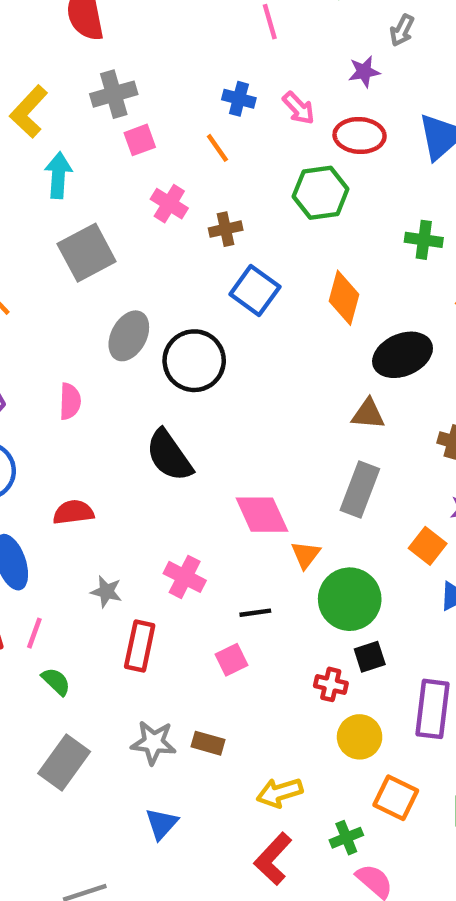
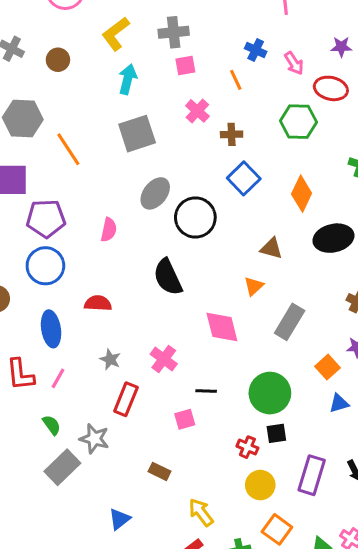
brown triangle: (368, 414) -> (271, 248), moved
orange triangle: (306, 555) -> (254, 286), moved
green semicircle: (56, 681) -> (52, 425), moved
gray star: (153, 743) -> (94, 439), moved
yellow arrow: (280, 793) -> (201, 512), turned 60

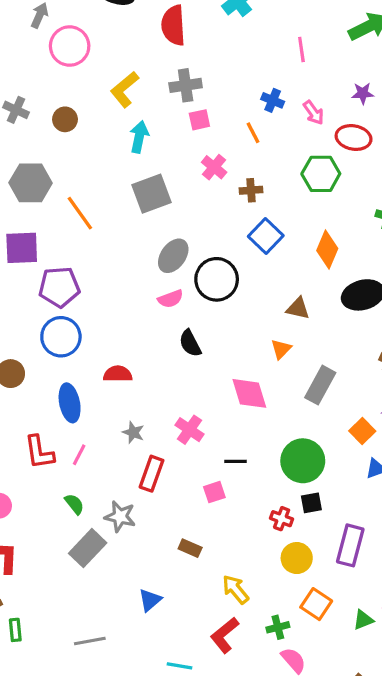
pink semicircle: (109, 230) -> (171, 299), moved, turned 60
black semicircle: (168, 277) -> (190, 343), size x0.7

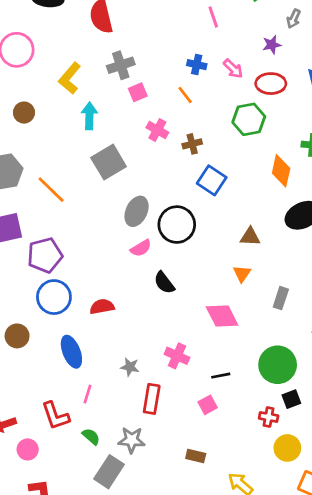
orange diamond: (327, 249) -> (281, 171), moved
red semicircle: (118, 374) -> (102, 307), moved
gray rectangle: (320, 385) -> (281, 298), size x0.7
red L-shape: (39, 452) -> (55, 416), moved

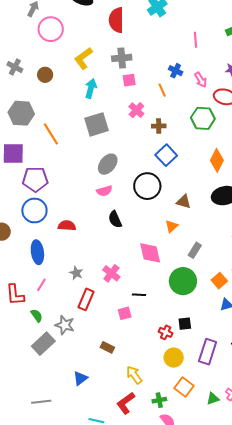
black circle: (177, 225) -> (147, 186), moved
green circle: (278, 365) -> (183, 281), moved

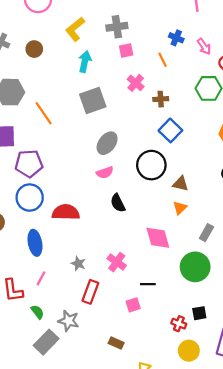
brown triangle: (184, 202) -> (181, 184), moved
red semicircle: (67, 226) -> (66, 212), size x1.4

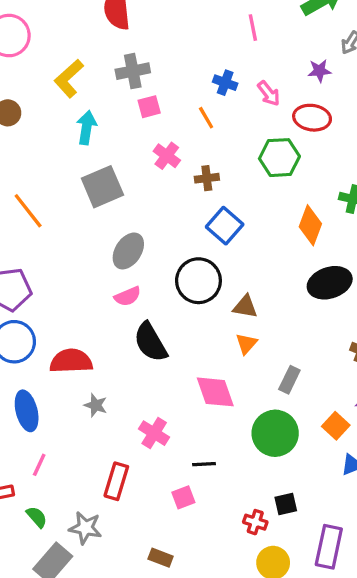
black semicircle: (118, 203) -> (150, 342), size x1.4
gray star: (78, 264) -> (96, 405), moved

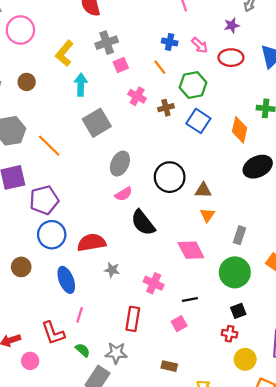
green hexagon: (279, 158) -> (193, 85), moved
blue square: (225, 226) -> (198, 121), moved
black square: (286, 504) -> (238, 311), moved

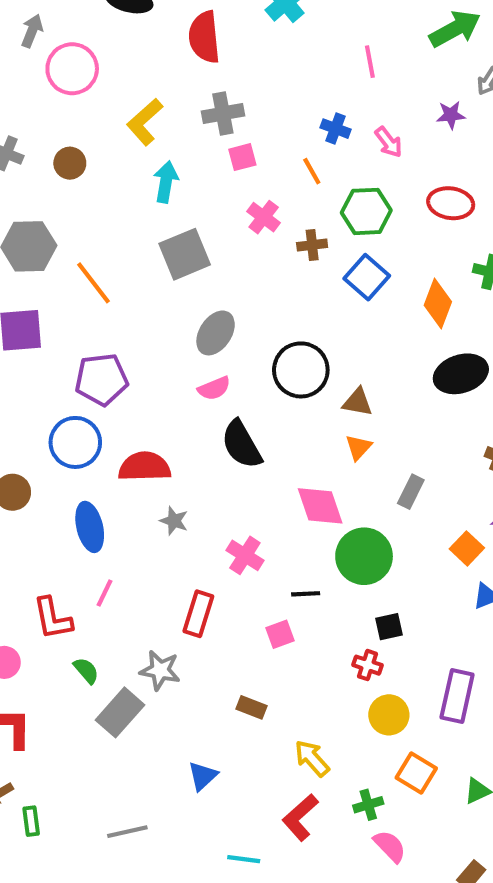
red ellipse: (231, 58) -> (451, 203), moved
purple pentagon: (44, 200) -> (101, 379), moved
green circle: (235, 272) -> (364, 556), moved
green semicircle: (83, 350) -> (86, 671), moved

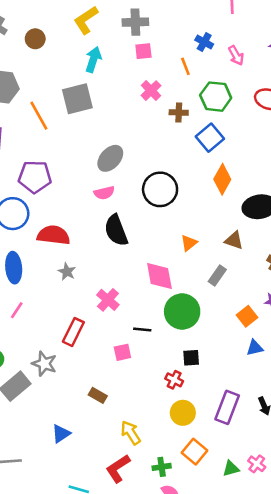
gray square: (185, 254) -> (77, 99), moved
orange diamond: (438, 303) -> (222, 179), moved
brown triangle: (358, 402) -> (234, 240), moved

